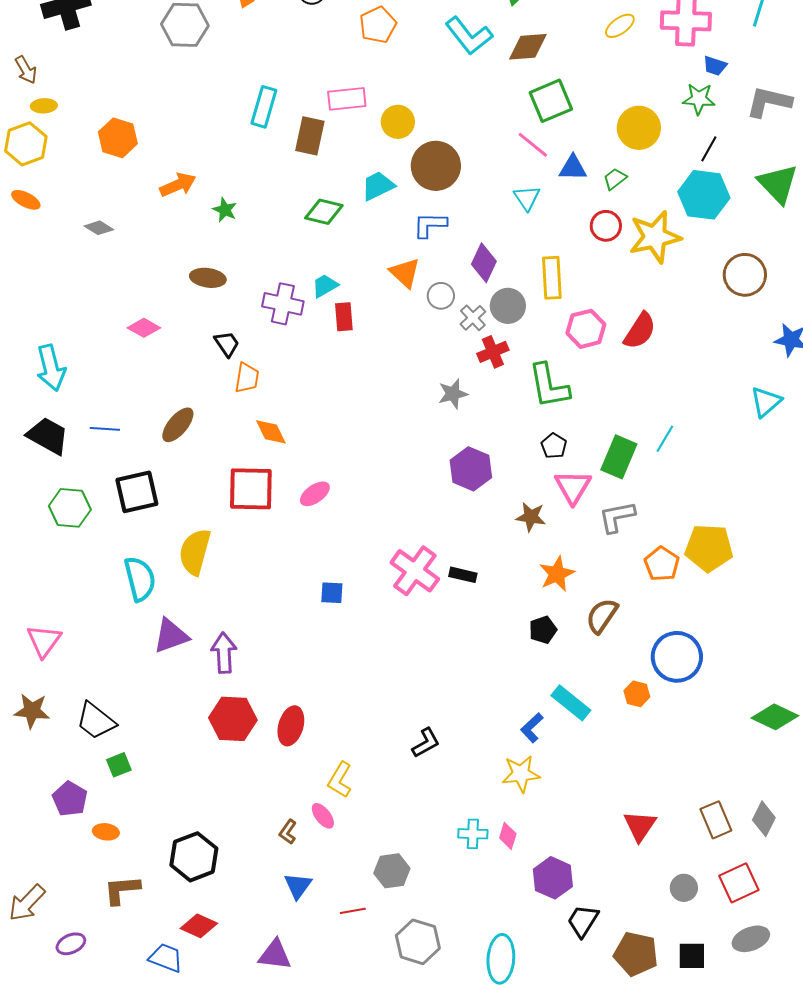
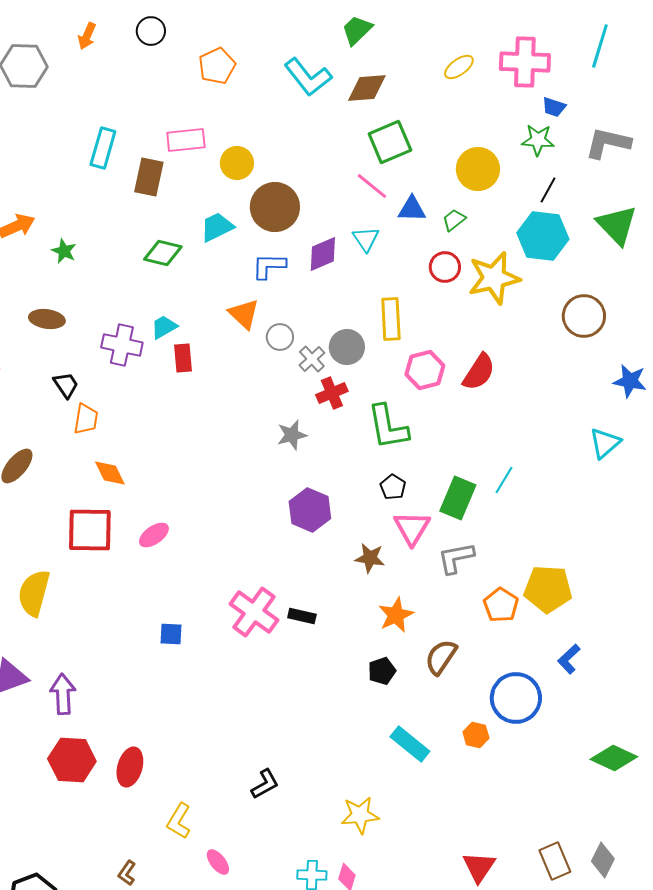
purple diamond: (484, 263) -> (323, 254), moved, turned 42
blue L-shape: (532, 728) -> (569, 659), moved
pink ellipse: (323, 816) -> (218, 862), moved

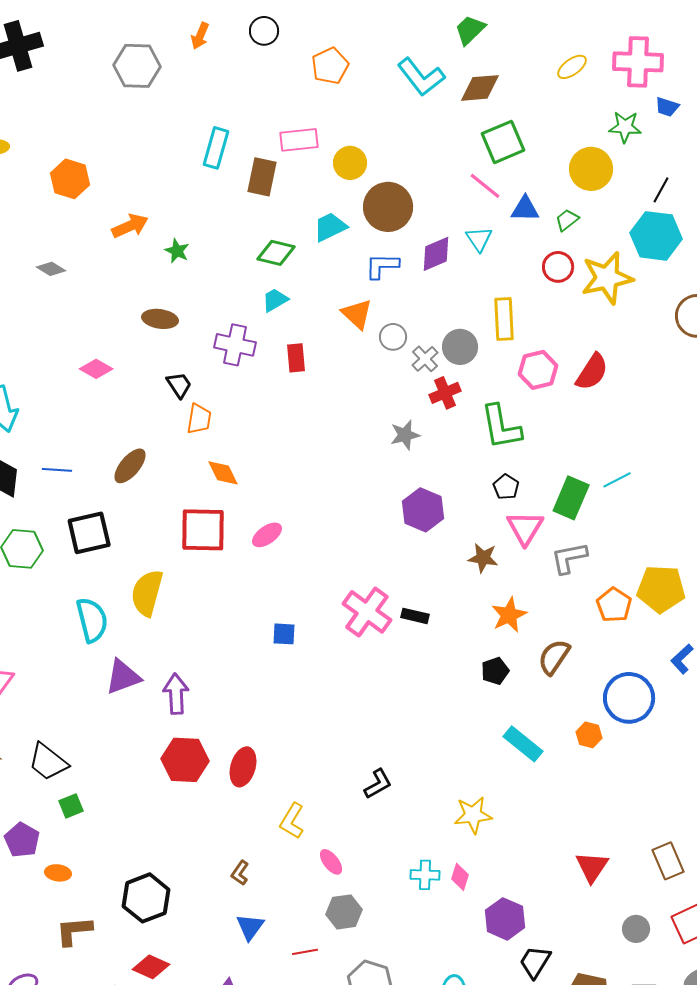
green star: (538, 140) -> (625, 127), moved
cyan trapezoid: (164, 327) -> (275, 300), moved
cyan line: (504, 480) -> (617, 480), turned 32

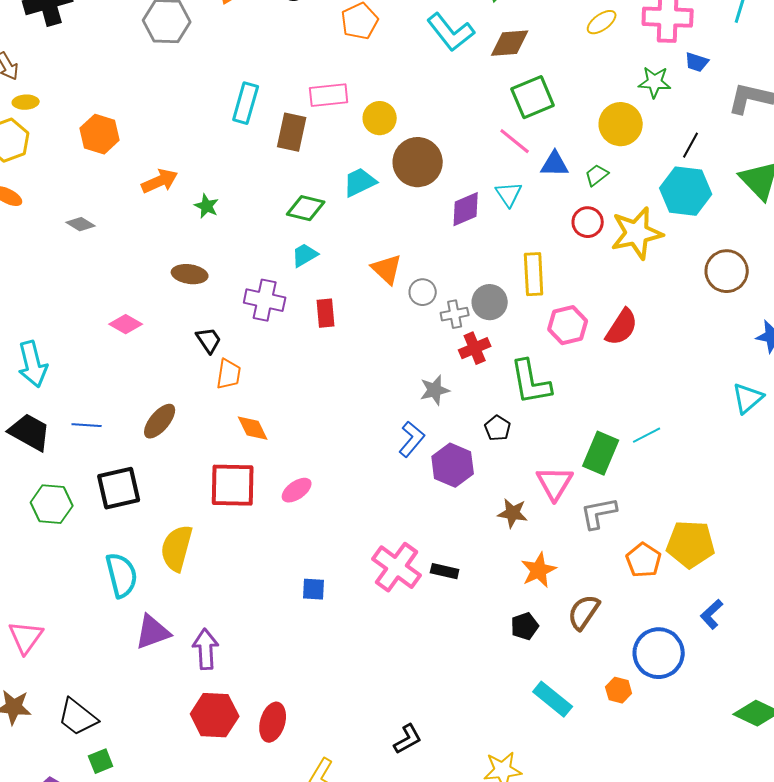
blue L-shape: (382, 266) -> (412, 439), moved, turned 129
gray cross: (425, 359) -> (455, 314), turned 32
black pentagon: (506, 487) -> (498, 428), moved

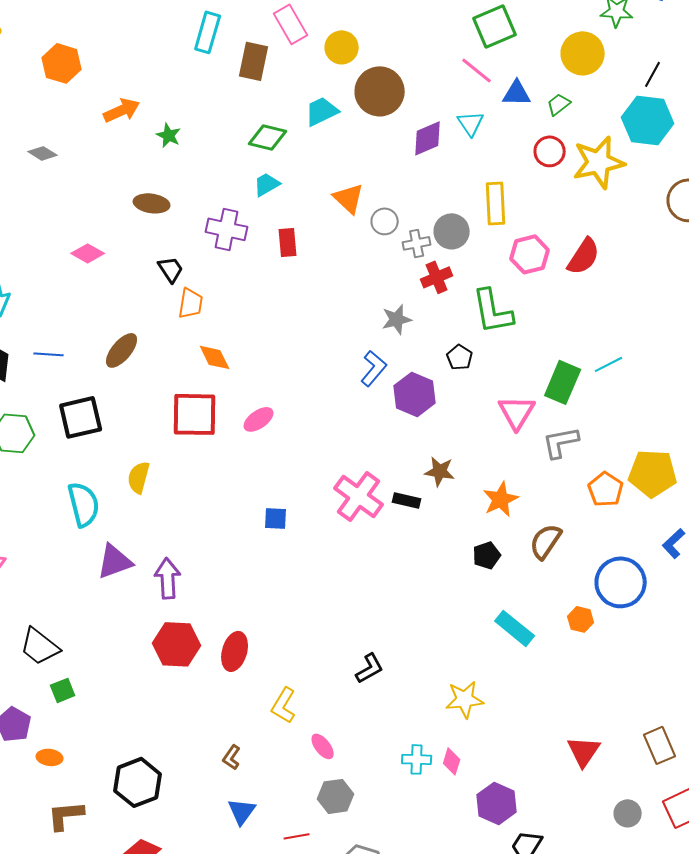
pink rectangle: (329, 95) -> (291, 24), turned 66
brown star: (513, 513) -> (440, 471), moved
yellow semicircle: (177, 548) -> (139, 477), size x0.7

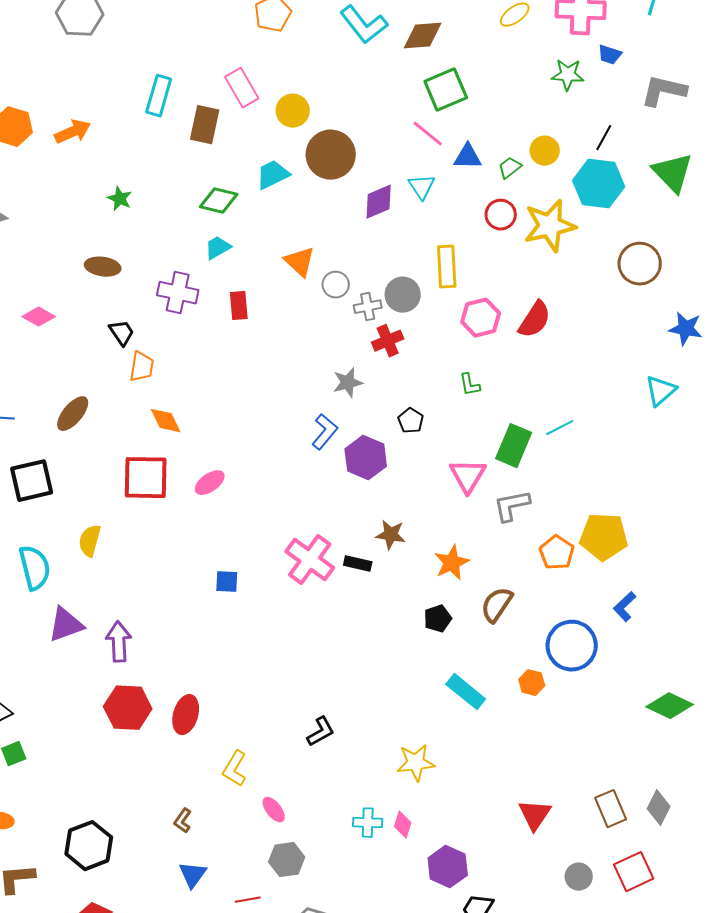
yellow circle: (583, 53) -> (545, 151), moved, size x0.7
orange arrow: (122, 110) -> (73, 132), moved
green L-shape: (493, 311) -> (470, 385), moved, size x0.5

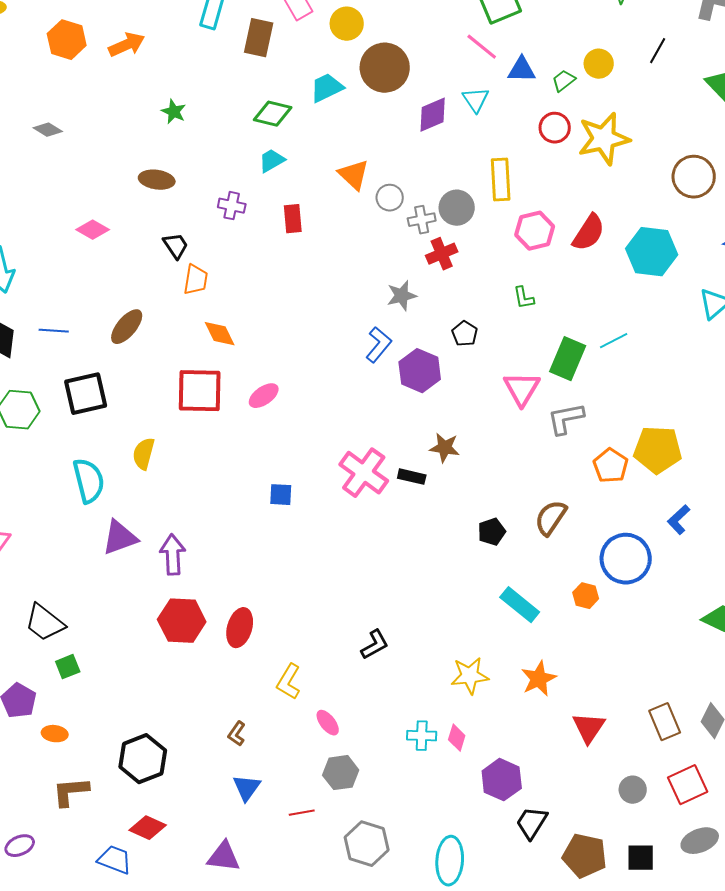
cyan hexagon: (599, 184) -> (652, 252), moved
purple cross: (178, 293) -> (232, 206), size x0.7
orange star: (452, 563) -> (539, 679), moved

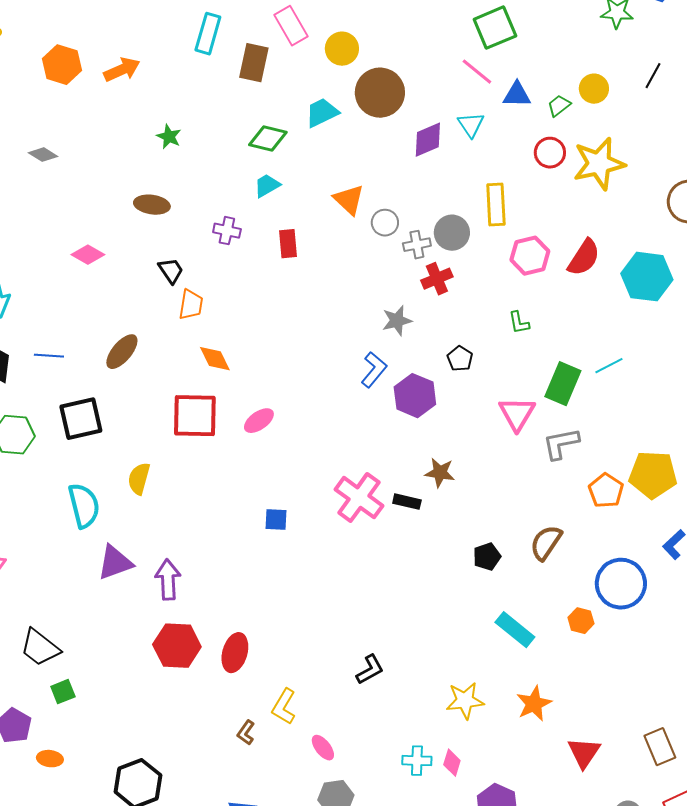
brown L-shape: (237, 734) -> (246, 733), moved

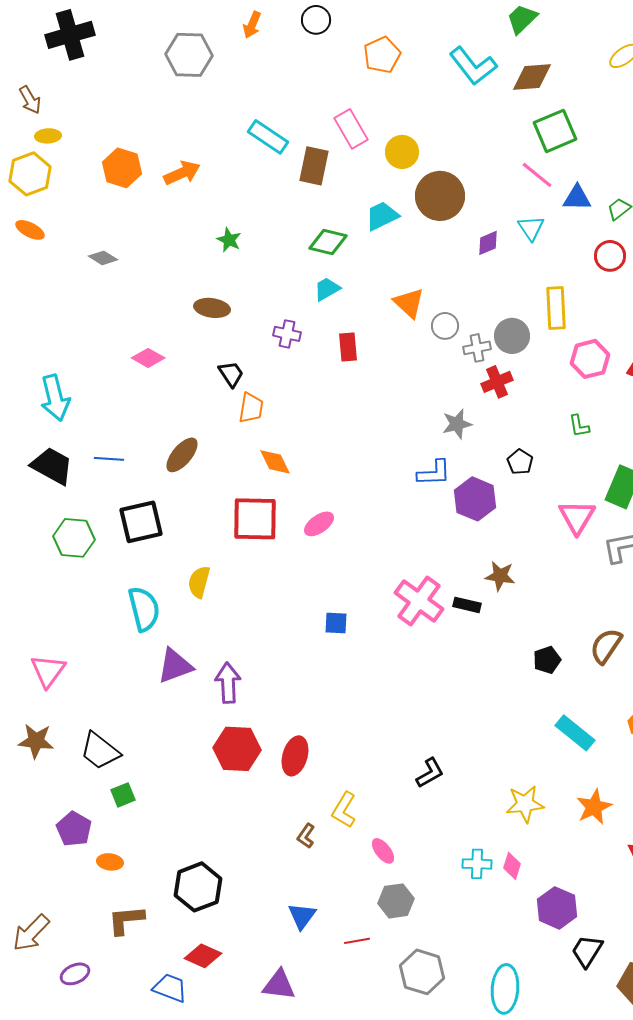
cyan rectangle: (208, 34) -> (268, 137), turned -72
purple diamond: (428, 140) -> (488, 243), size x0.7
blue L-shape: (374, 370) -> (434, 473), turned 48

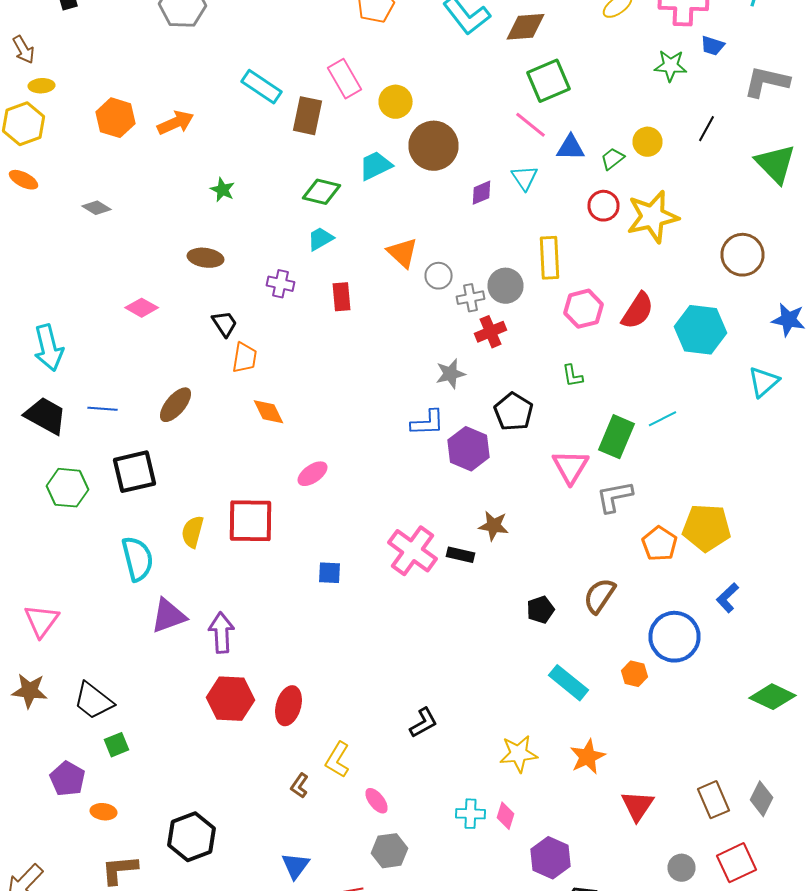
black pentagon: (520, 462) -> (514, 412), size x1.5
red square: (255, 519) -> (250, 521), moved

